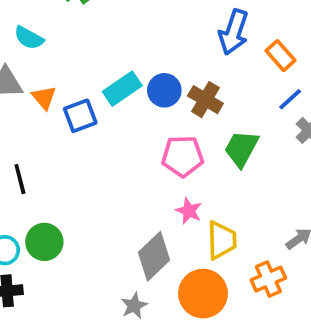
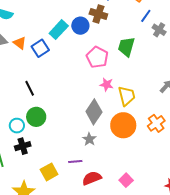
brown cross: (205, 100) -> (98, 14), moved
pink pentagon: (183, 156) -> (97, 57), turned -30
black line: (20, 179) -> (30, 88), moved
orange cross: (268, 279) -> (156, 123), moved

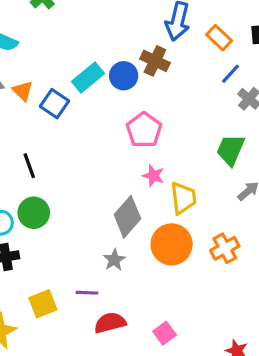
green trapezoid: (126, 47) -> (231, 150), moved
blue square: (40, 48) -> (54, 104), turned -30

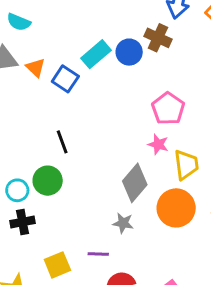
pink pentagon: (144, 130) -> (168, 109), moved
black line: (29, 166) -> (62, 142), moved
gray star: (114, 260) -> (123, 223), turned -30

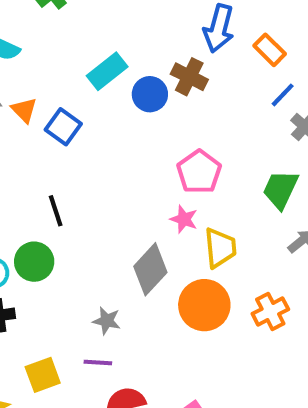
cyan rectangle: (96, 54) -> (107, 71), moved
gray star: (123, 223) -> (107, 321), moved

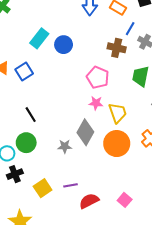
brown cross: (189, 77) -> (117, 48), moved
blue square: (63, 127) -> (24, 72), turned 36
gray star: (107, 321) -> (65, 146), moved
yellow square: (43, 375) -> (43, 188), moved

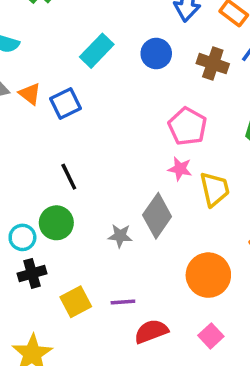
blue circle: (64, 45) -> (156, 54), moved
brown cross: (117, 48) -> (213, 64), moved
orange circle: (117, 144) -> (208, 275), moved

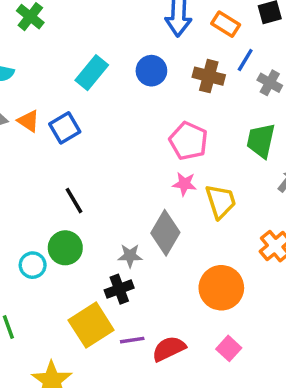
black cross: (32, 273) -> (119, 289), moved
yellow square: (76, 302) -> (91, 325), size x1.4
purple line: (123, 302) -> (132, 340), moved

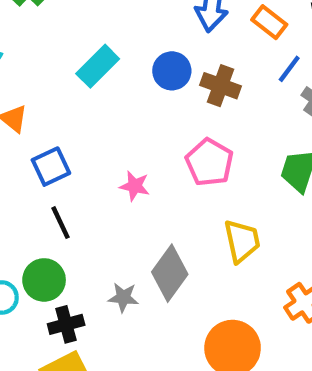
brown cross: (209, 76) -> (220, 86), moved
blue square: (65, 128) -> (51, 167), moved
pink star: (184, 184) -> (135, 186), moved
black cross: (119, 289) -> (66, 324), moved

